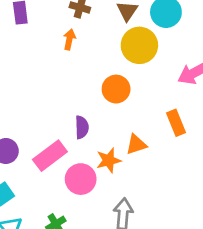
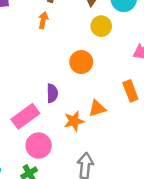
yellow circle: (139, 45) -> (101, 26), size x0.7
pink circle: (81, 179) -> (39, 146), moved

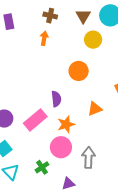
orange star: (74, 121) -> (66, 124), moved
pink circle: (39, 146) -> (61, 147), moved

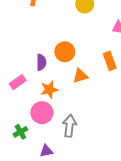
orange circle: (79, 71) -> (65, 52), moved
pink rectangle: (35, 120) -> (18, 82), size x0.7

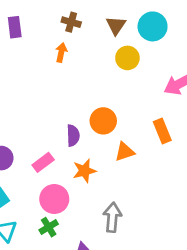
pink circle: (42, 113) -> (54, 199), moved

